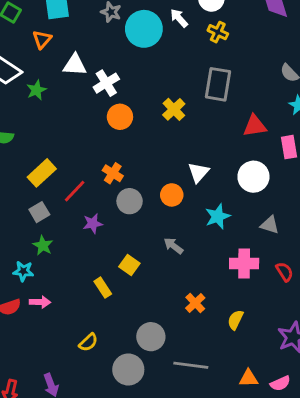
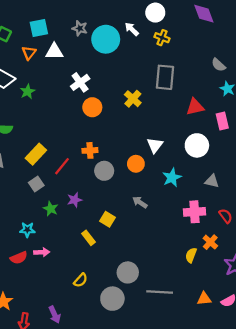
white triangle: (75, 65) -> (54, 52), moved
orange cross: (113, 173) -> (90, 150), turned -32
purple star: (93, 224) -> (75, 200), moved
green star: (43, 246) -> (51, 209), moved
orange cross: (195, 303) -> (210, 242), moved

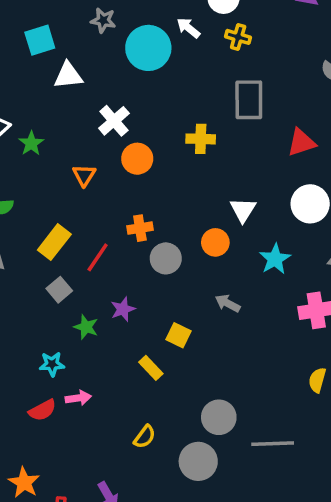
gray star: (80, 28) -> (103, 20), moved
orange triangle: (29, 53) -> (84, 175), moved
yellow cross: (133, 99) -> (201, 139), turned -35

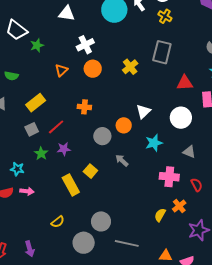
yellow cross: (201, 139) -> (130, 67), turned 35
red line: (98, 257) -> (56, 127), moved
gray circle: (166, 258) -> (102, 136), moved
yellow rectangle: (151, 368) -> (71, 185), size x1.5

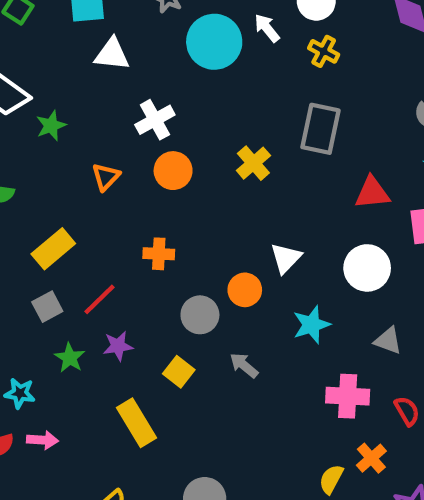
yellow square: (90, 171) -> (179, 372), moved

